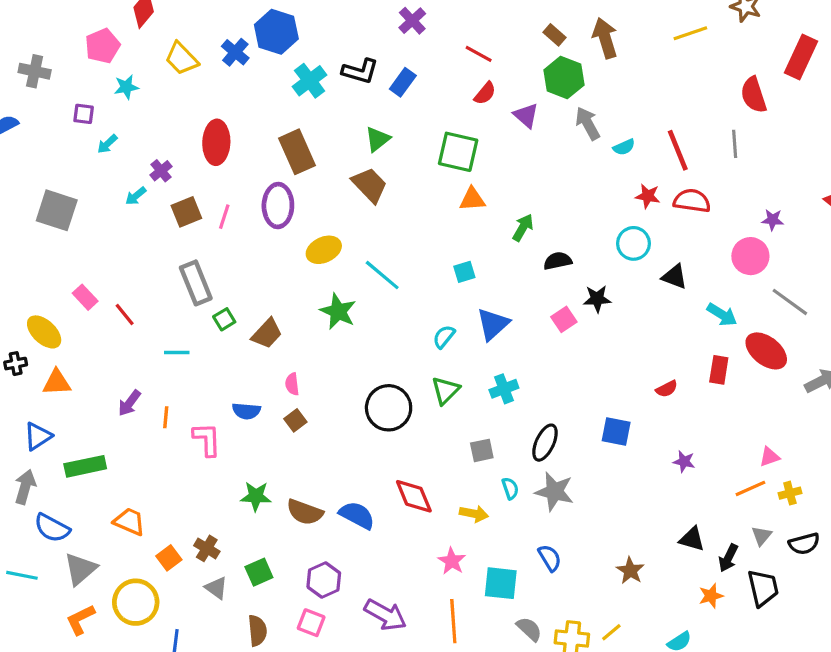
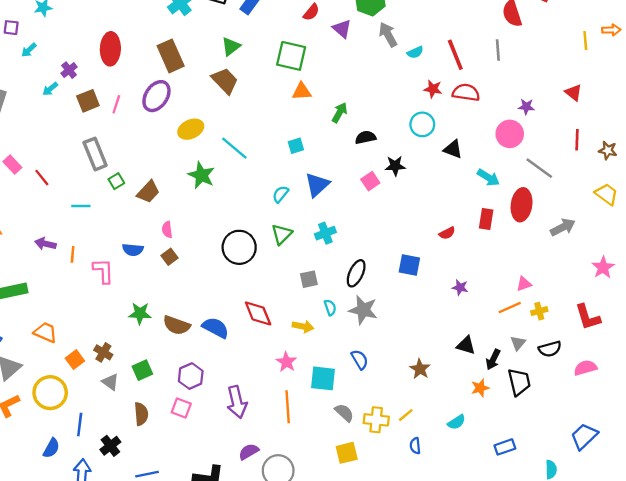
purple ellipse: (278, 206) -> (156, 96), turned 32
red ellipse: (766, 351) -> (522, 205), turned 60
purple arrow: (129, 403) -> (45, 244), turned 66
purple arrow: (385, 615) -> (237, 402), turned 48

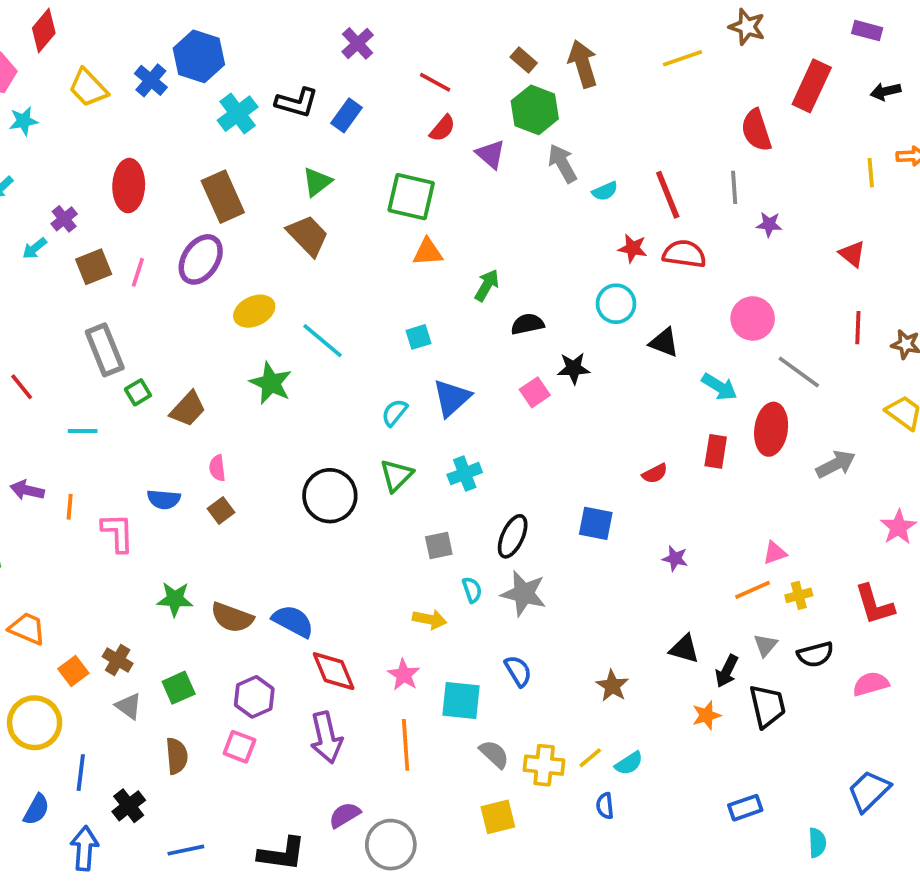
purple star: (526, 107) -> (769, 224), moved
red diamond: (258, 313) -> (334, 671), moved
cyan semicircle: (457, 422) -> (629, 763), moved

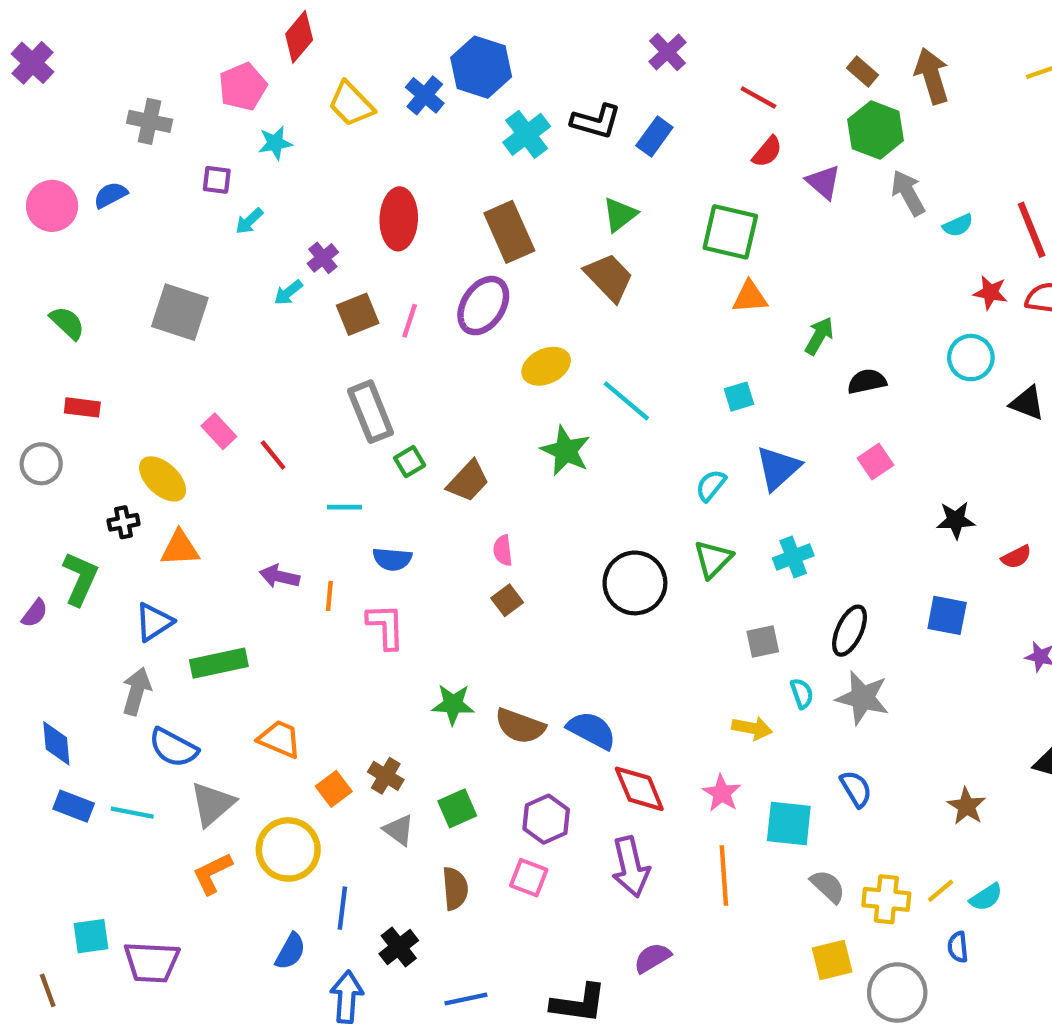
black star: (574, 368) -> (956, 520), moved
blue semicircle: (164, 499) -> (392, 559), moved
gray circle: (391, 845) -> (897, 993), moved

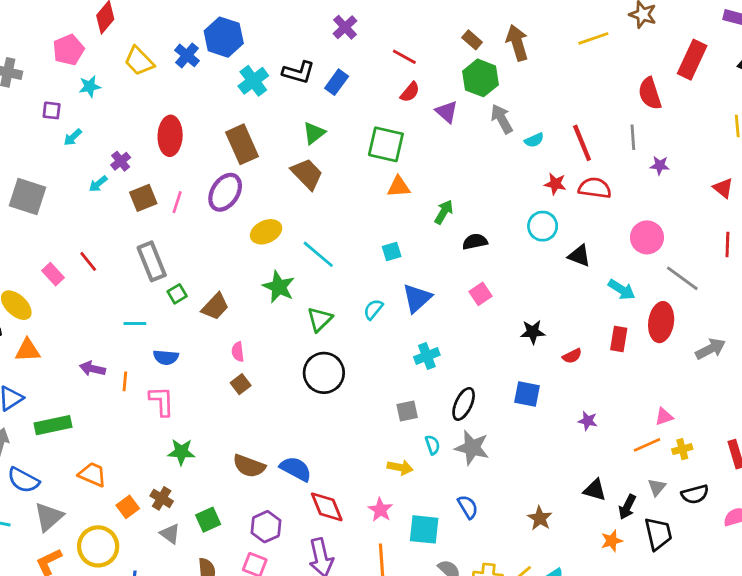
red line: (273, 455) -> (88, 261), moved
green triangle: (713, 559) -> (320, 319), moved
green star: (453, 704) -> (181, 452), moved

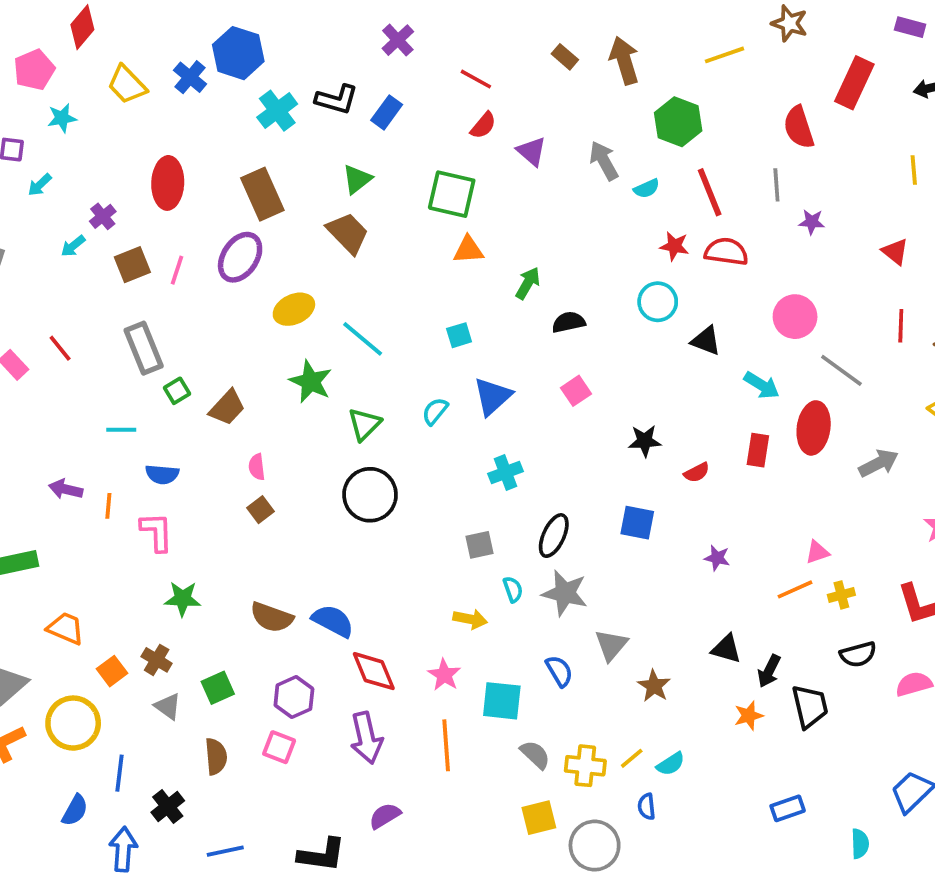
green hexagon: (480, 78) -> (678, 122), moved
gray triangle: (657, 487) -> (611, 645), moved, size x1.4

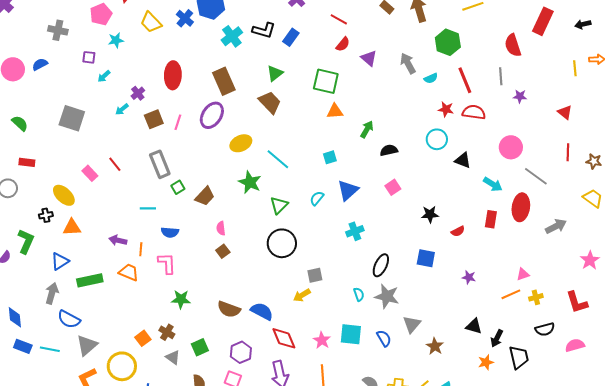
gray square: (480, 545) -> (315, 275), moved
yellow arrow: (470, 619) -> (302, 295), moved, turned 138
orange trapezoid: (66, 628) -> (129, 272), moved
cyan square: (502, 701) -> (351, 334), moved

